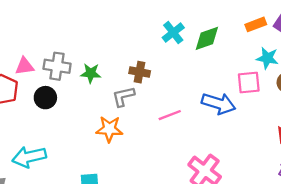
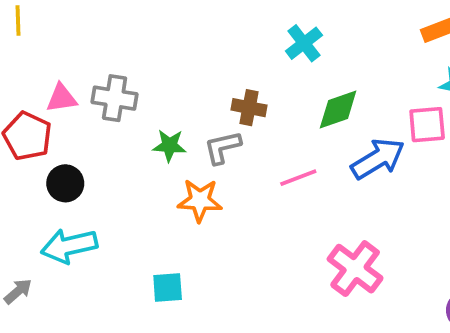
green diamond: (207, 38) -> (338, 109), moved
green star: (91, 73) -> (169, 145), moved
black circle: (45, 98) -> (65, 183), moved
blue arrow: (219, 103) -> (378, 159), turned -48

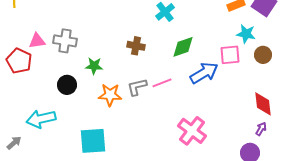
gray L-shape: (222, 147) -> (137, 87), moved
black circle: (65, 183) -> (67, 85), moved
cyan square: (168, 288) -> (93, 141), size x1.6

